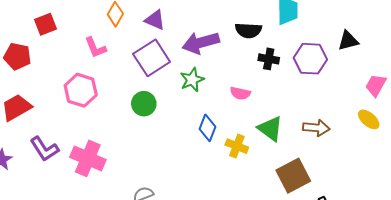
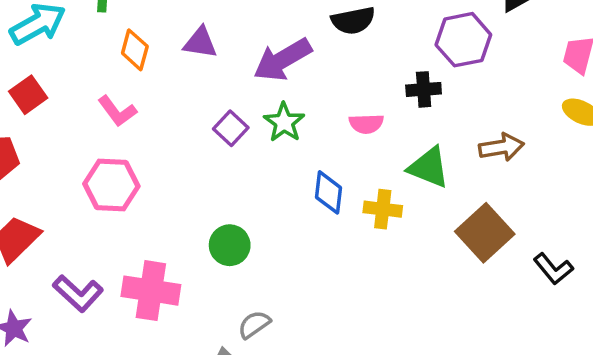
purple square: (152, 58) -> (231, 128), moved, size x0.6
black cross: (269, 59) -> (424, 89), moved
green circle: (144, 104) -> (230, 245), moved

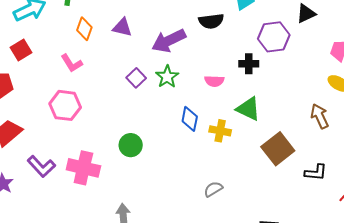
brown arrow: (501, 147) -> (320, 116), moved, turned -110
black L-shape: (553, 269) -> (316, 172), turned -50
gray semicircle: (254, 324) -> (213, 189), moved

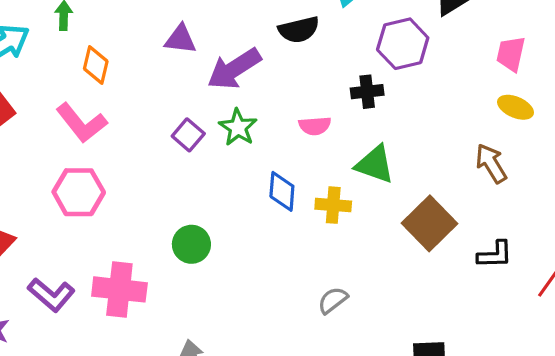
purple triangle: (122, 27) -> (180, 39), moved
pink L-shape: (72, 63) -> (81, 123), size x1.4

